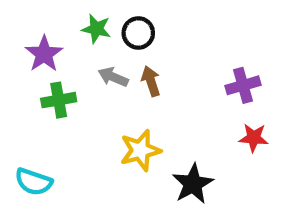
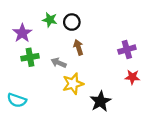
gray arrow: (113, 77) -> (59, 63), moved

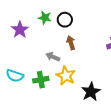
green cross: (30, 57) -> (41, 80), moved
yellow star: (73, 84) -> (66, 76), turned -30
cyan semicircle: (17, 100) -> (15, 76), moved

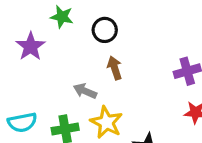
green star: (45, 18) -> (62, 17), moved
cyan semicircle: (15, 76) -> (22, 122), turned -30

